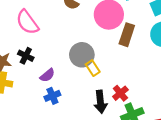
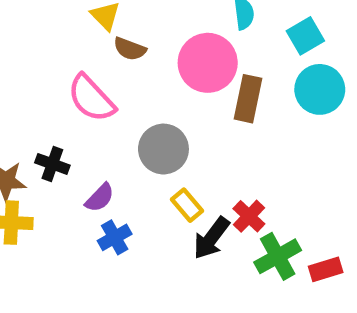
pink semicircle: (27, 22) -> (91, 98), moved
yellow rectangle: (93, 68) -> (187, 205), moved
black arrow: (100, 102) -> (211, 238), turned 50

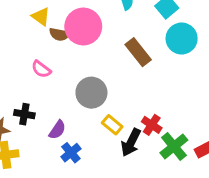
pink circle: (208, 63) -> (83, 27), moved
pink semicircle: (91, 98) -> (41, 69), size x0.6
brown rectangle: (248, 99) -> (138, 52), turned -40

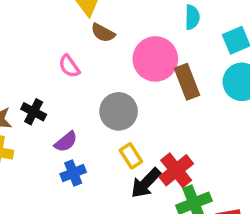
pink circle: (83, 27) -> (155, 59), moved
red cross: (152, 125) -> (176, 170), size x1.4

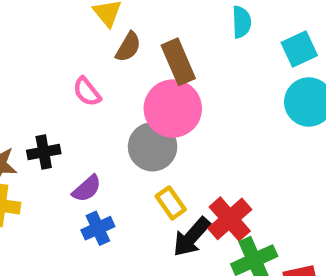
brown semicircle: (103, 33) -> (128, 47), turned -85
pink circle: (155, 59) -> (173, 109), moved
brown rectangle: (187, 82) -> (178, 62), moved
black cross: (34, 112) -> (44, 152), turned -35

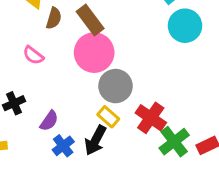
gray circle: (153, 147) -> (115, 86), moved
black arrow: (192, 237) -> (95, 140), moved

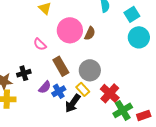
brown semicircle: (54, 18) -> (90, 33), moved
brown rectangle: (90, 20) -> (61, 66), moved
pink circle: (94, 53) -> (70, 30), moved
blue cross: (63, 146) -> (59, 91), moved

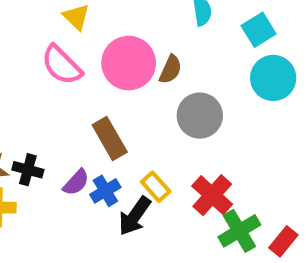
pink semicircle: (40, 44) -> (62, 65), moved, size x1.5
gray circle: (90, 70) -> (200, 116), moved
black cross: (24, 73) -> (28, 170), moved, turned 32
red rectangle: (144, 115) -> (283, 241), turned -32

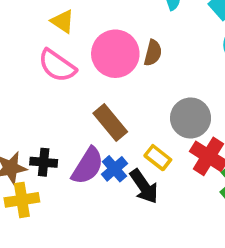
gray circle: (200, 116) -> (191, 118), moved
purple semicircle: (76, 182) -> (88, 166), size x1.5
black arrow: (135, 216) -> (144, 186), turned -60

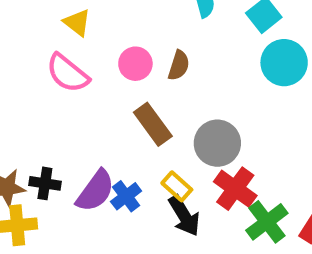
pink circle: (115, 54) -> (135, 64), size x0.6
brown rectangle: (110, 122) -> (153, 124), moved
black arrow: (144, 186) -> (184, 216), moved

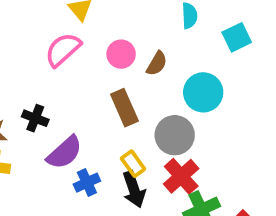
cyan circle: (284, 63) -> (203, 92), moved
pink semicircle: (67, 73) -> (63, 50), turned 87
black cross: (45, 183) -> (35, 118), moved
blue cross: (126, 196) -> (87, 183), moved

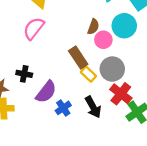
pink circle: (121, 54) -> (103, 40), moved
cyan circle: (203, 92) -> (124, 26), moved
yellow rectangle: (133, 164) -> (88, 74), moved

